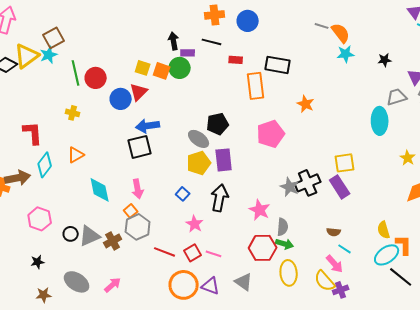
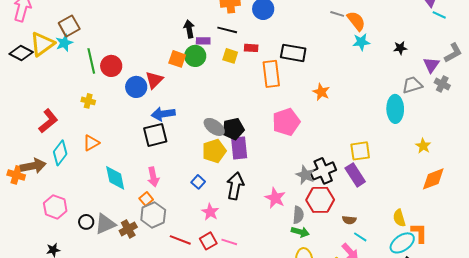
yellow square: (143, 68) -> (230, 56), moved
black pentagon: (218, 124) -> (233, 129), moved
red L-shape: (33, 133) -> (48, 121), turned 55
red hexagon: (263, 248) -> (320, 200), moved

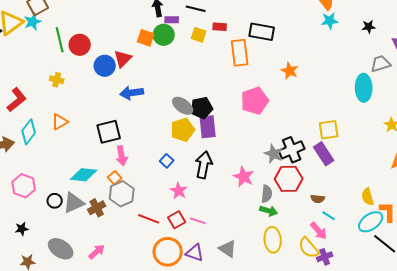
black square: (155, 135) -> (109, 132), moved
cyan diamond: (115, 178) -> (84, 175), moved, turned -72

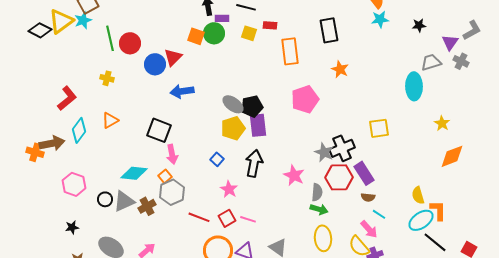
black rectangle: (262, 32) -> (329, 30), moved, turned 70
black square: (109, 132) -> (159, 130), turned 35
purple rectangle: (324, 154) -> (364, 173), moved

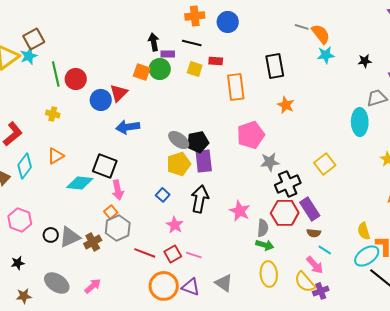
yellow square: (379, 128) -> (325, 164), turned -30
gray star: (324, 152) -> (270, 162), moved, turned -30
cyan diamond: (134, 173) -> (80, 183), moved

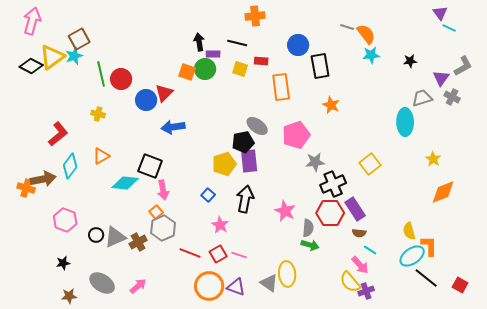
orange cross: (195, 16) -> (255, 16), moved
blue circle: (228, 22) -> (298, 45), moved
gray ellipse: (179, 140) -> (257, 126), moved
yellow ellipse: (269, 274) -> (287, 274), moved

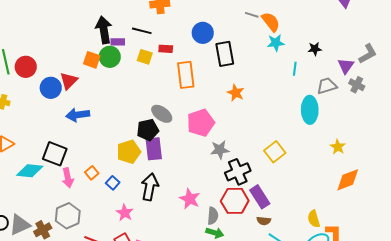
cyan line: (449, 28) -> (295, 69), moved, turned 72
black arrow: (199, 42) -> (104, 30), size x1.5
orange square: (156, 212) -> (92, 173), moved

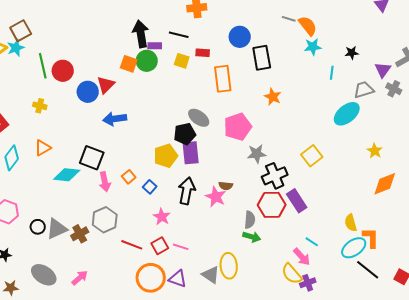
cyan ellipse: (310, 110) -> (347, 114), turned 52
pink star: (190, 199) -> (216, 197), moved
brown semicircle: (264, 221) -> (226, 186), moved

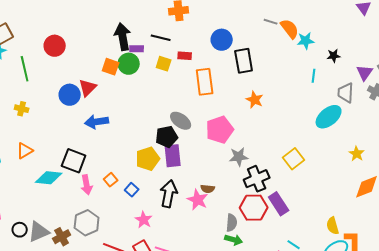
cyan star: (313, 47) -> (306, 41), moved
red circle: (63, 71) -> (55, 46), moved
gray trapezoid: (364, 90) -> (346, 93), turned -70

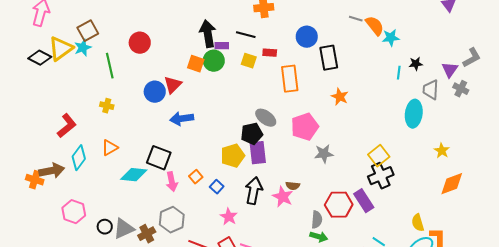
black star: (334, 56) -> (416, 64), moved
cyan ellipse: (329, 117) -> (414, 114), turned -44
black cross: (257, 179) -> (381, 176), moved

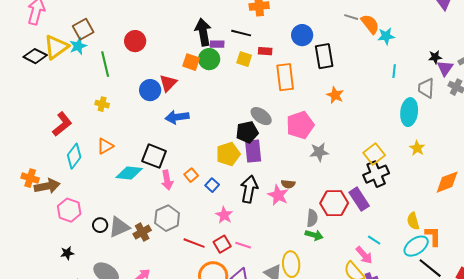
black star: (416, 64) -> (435, 57), moved
yellow star: (442, 151) -> (417, 148), moved
brown arrow: (52, 171) -> (47, 186), moved

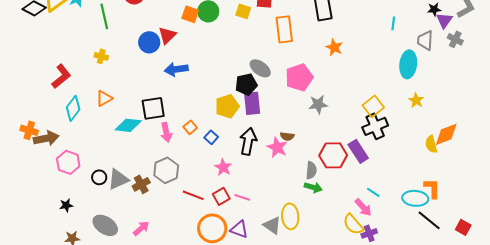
black square: (154, 156) -> (153, 108), turned -30
yellow semicircle: (413, 221) -> (431, 144), moved
cyan ellipse: (416, 246) -> (415, 198), turned 40

